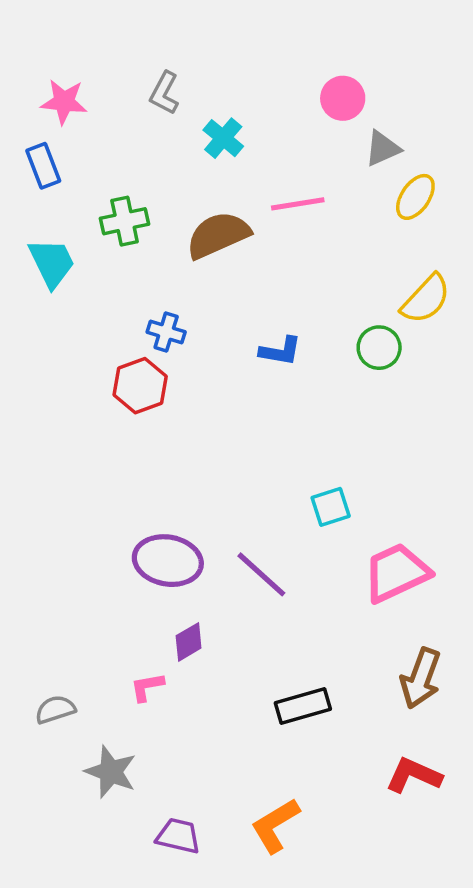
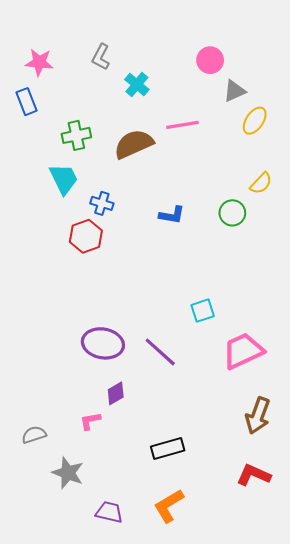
cyan trapezoid: (52, 263) -> (64, 179), moved
yellow semicircle: (426, 299) -> (261, 183), size x0.7
black rectangle: (303, 706) -> (168, 448), moved

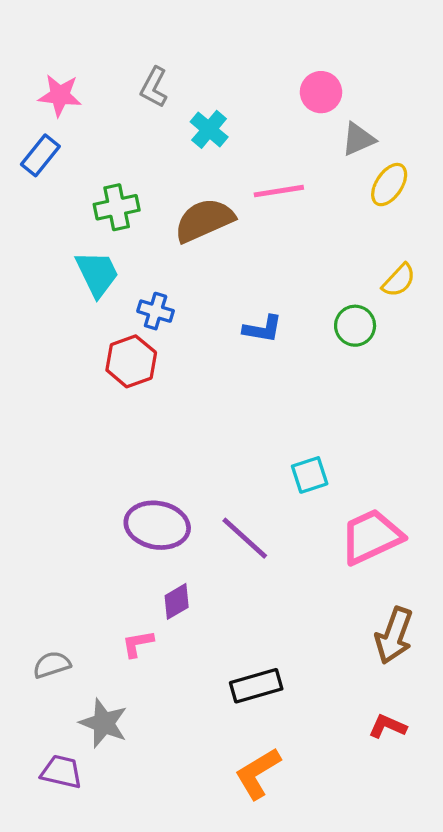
blue rectangle: (27, 102) -> (40, 155), turned 60
red L-shape: (254, 475) -> (388, 726), size x0.7
purple trapezoid: (109, 512) -> (61, 772), moved

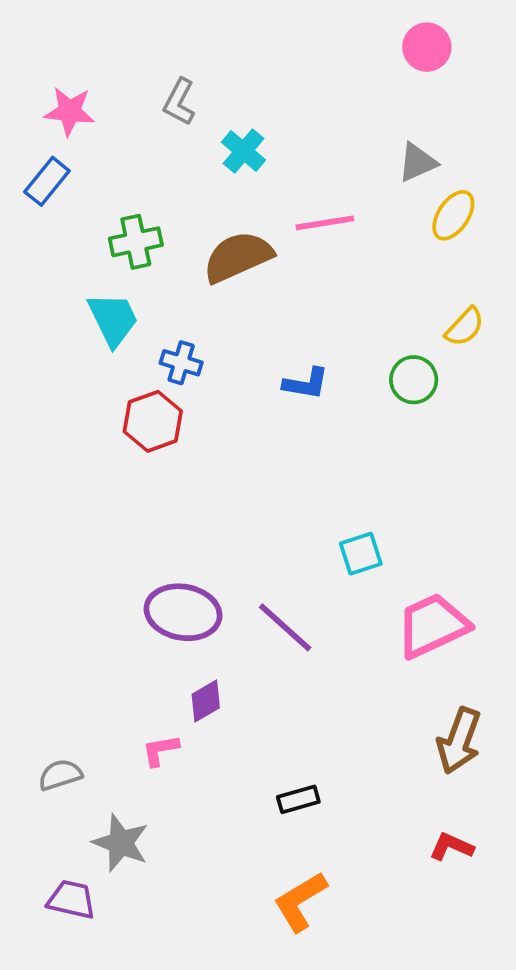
pink circle: (321, 92) -> (427, 47), moved
black rectangle: (256, 686) -> (298, 799), size x0.7

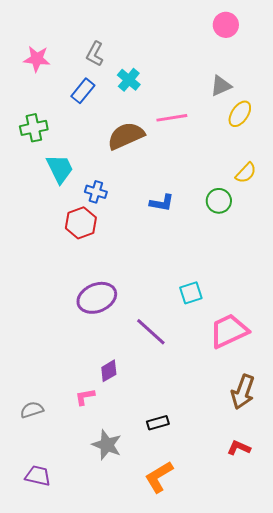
blue rectangle: (47, 181) -> (83, 91), moved
green cross: (136, 242) -> (34, 128), moved
purple ellipse: (183, 612) -> (97, 298), moved, turned -33
gray star: (121, 843) -> (107, 445), moved

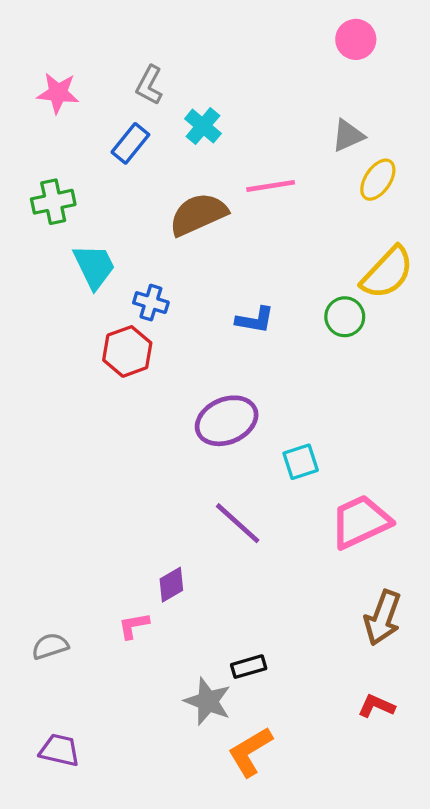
yellow semicircle: (246, 173) -> (387, 273), size x1.6
purple ellipse: (97, 298) -> (227, 421), moved
gray star: (107, 445) -> (208, 701), moved

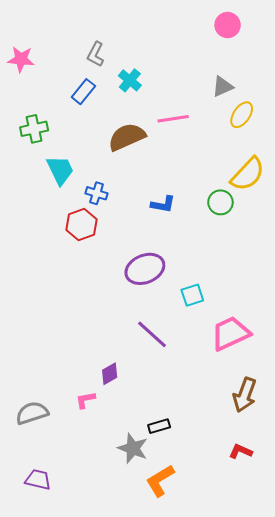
pink star: (58, 93) -> (21, 59), moved
gray semicircle: (50, 646) -> (32, 413), size x1.4

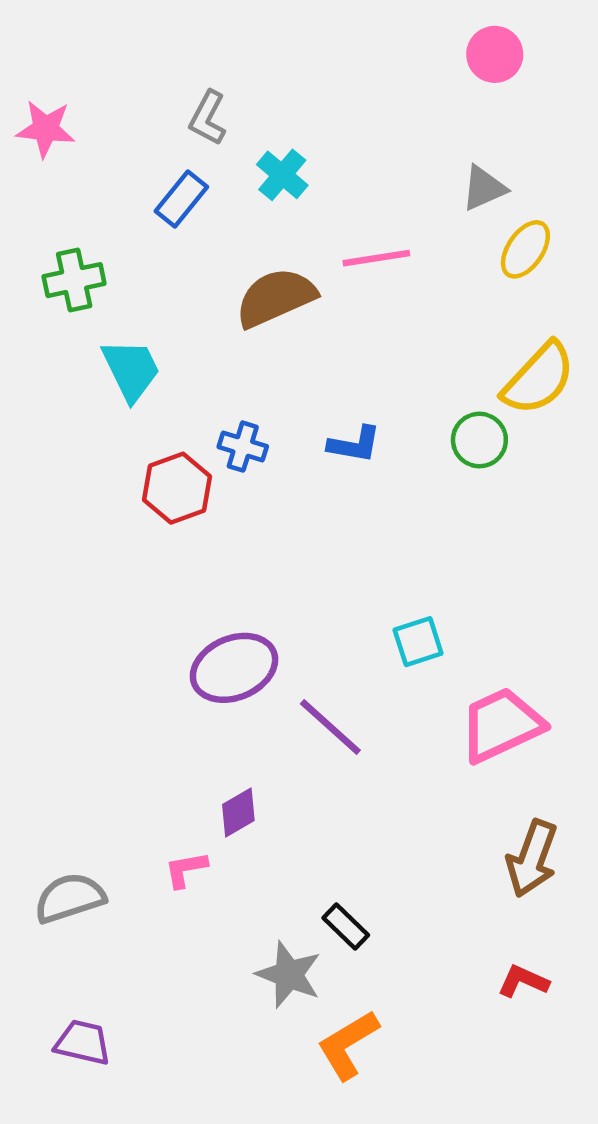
blue cross: (97, 193) -> (243, 447), moved
purple ellipse: (145, 269) -> (234, 668), moved
black rectangle: (159, 426) -> (346, 926), turned 60

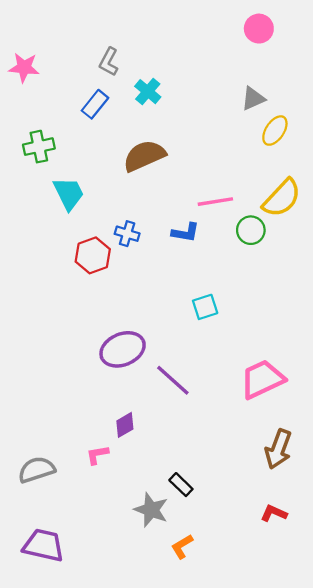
pink line: (376, 258) -> (215, 202), moved
cyan square: (418, 642) -> (205, 307), moved
purple trapezoid: (83, 1043) -> (43, 545), size x1.4
orange L-shape: (348, 1045) -> (182, 546), size x0.7

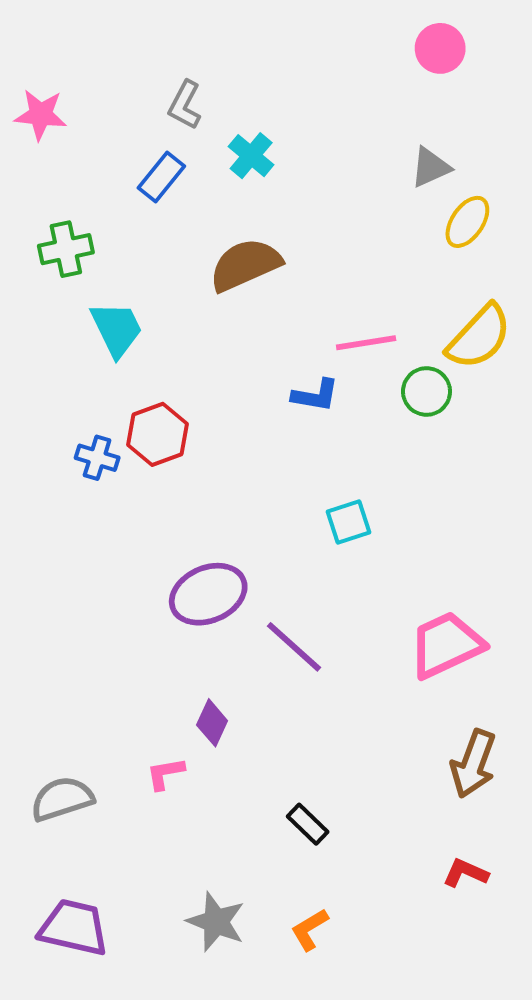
blue cross: (127, 234) -> (97, 458), moved
purple diamond: (125, 425) -> (212, 723), turned -35
gray star: (151, 510) -> (216, 922), moved

